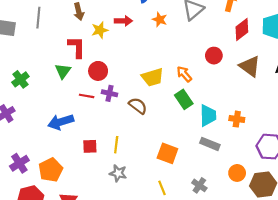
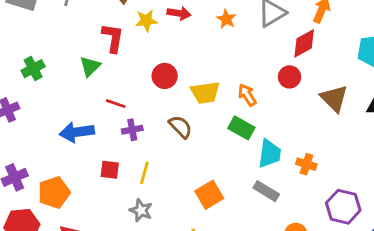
red diamond: (242, 29) -> (304, 43), moved
red circle: (98, 71) -> (165, 76), moved
purple cross: (110, 93) -> (132, 130), moved, turned -32
green rectangle: (184, 99) -> (241, 128), turned -36
orange square: (167, 153) -> (209, 195), turned 30

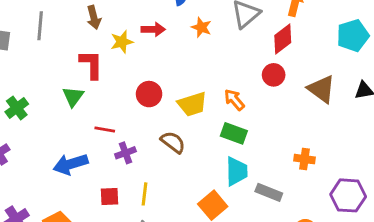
cyan trapezoid: (270, 154) -> (237, 171), moved

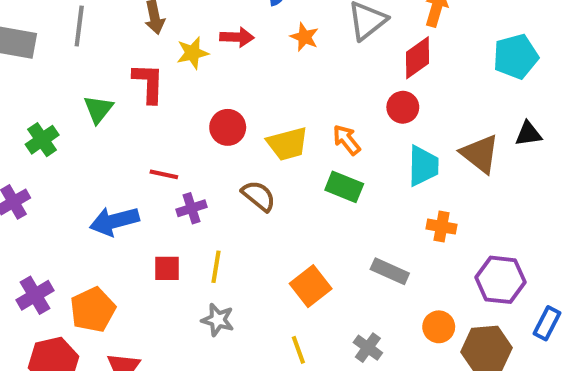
brown triangle: (321, 89) -> (480, 154), moved
green triangle: (73, 97) -> (98, 109), moved
cyan trapezoid: (237, 171) -> (423, 166), moved

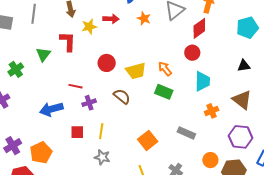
black triangle: (528, 134) -> (244, 66), moved
brown triangle: (480, 154) -> (242, 100), moved
orange cross: (442, 227) -> (212, 111), turned -32

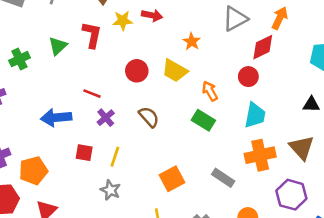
orange star: (144, 18) -> (192, 42), moved
yellow trapezoid: (136, 71) -> (175, 71), moved, turned 35
purple cross: (89, 103) -> (106, 118), turned -32
orange cross: (212, 111) -> (260, 155), size x1.6

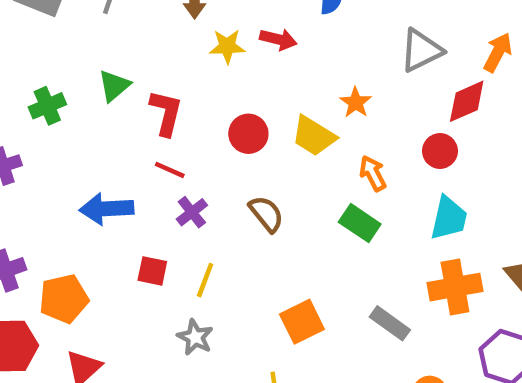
red L-shape: (92, 35) -> (166, 113), moved
orange star: (192, 42) -> (356, 102), moved

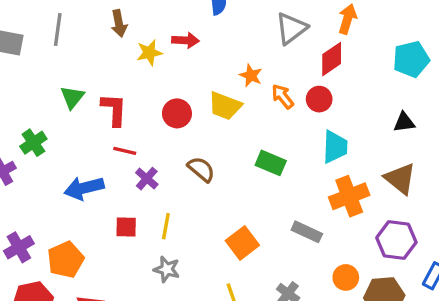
green cross: (47, 106) -> (33, 143), moved
orange arrow: (373, 173) -> (283, 96), moved

